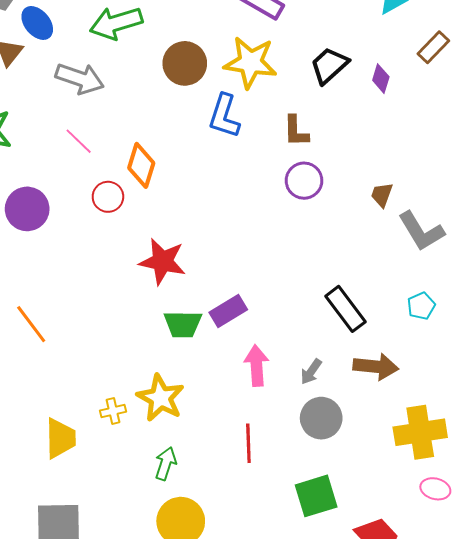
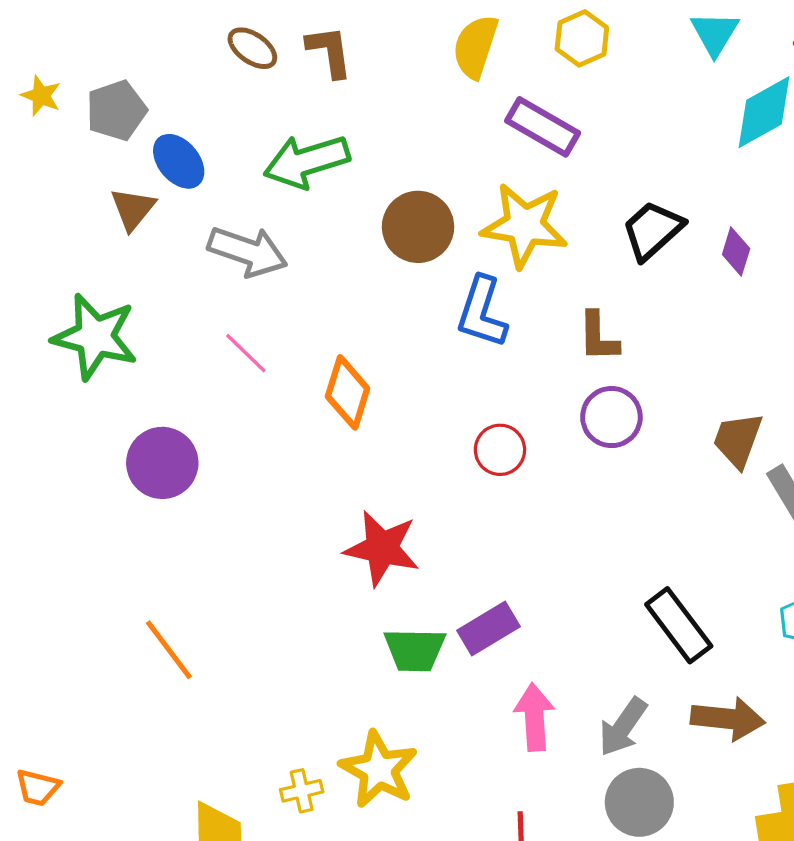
brown trapezoid: (382, 195) -> (738, 440), size x1.4
red circle: (108, 197) -> (500, 450), moved
gray arrow: (311, 372) -> (623, 727), size x1.4

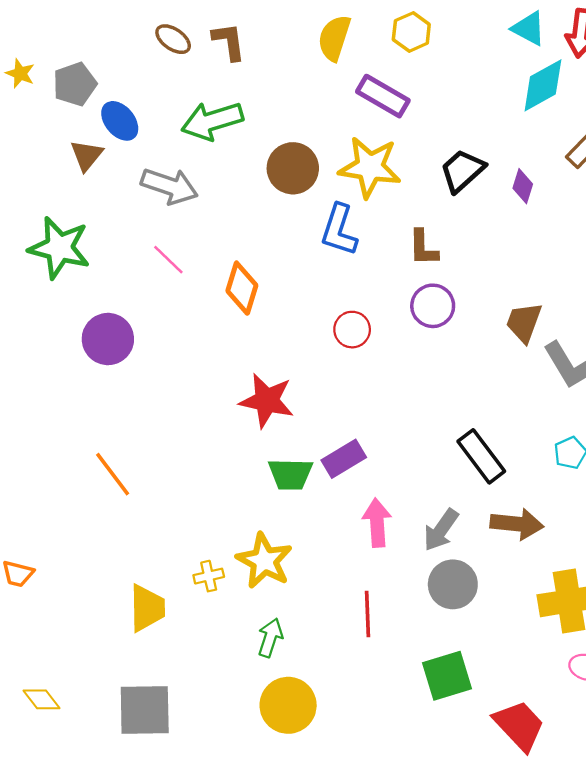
cyan triangle: (715, 33) -> (529, 28), moved, turned -33

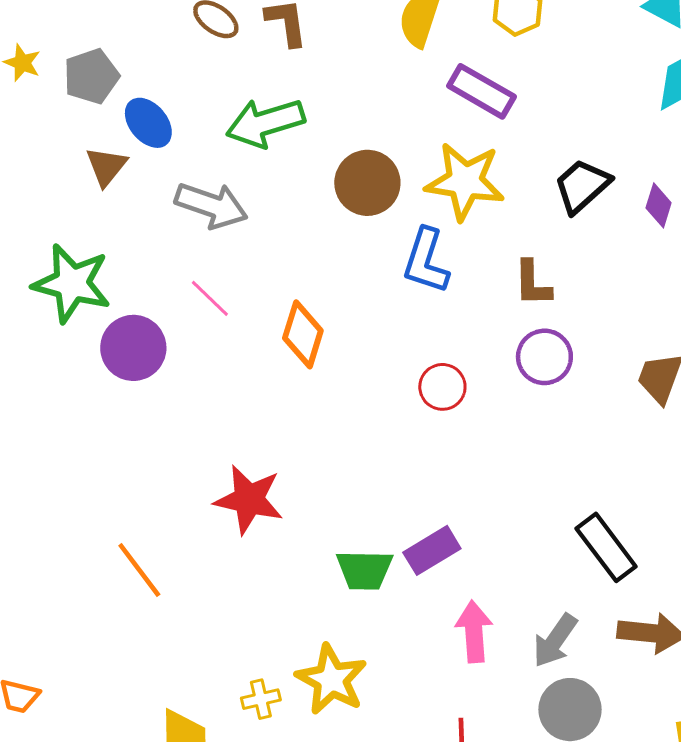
purple circle: (108, 339) -> (133, 348), moved
red star: (267, 401) -> (249, 499), moved

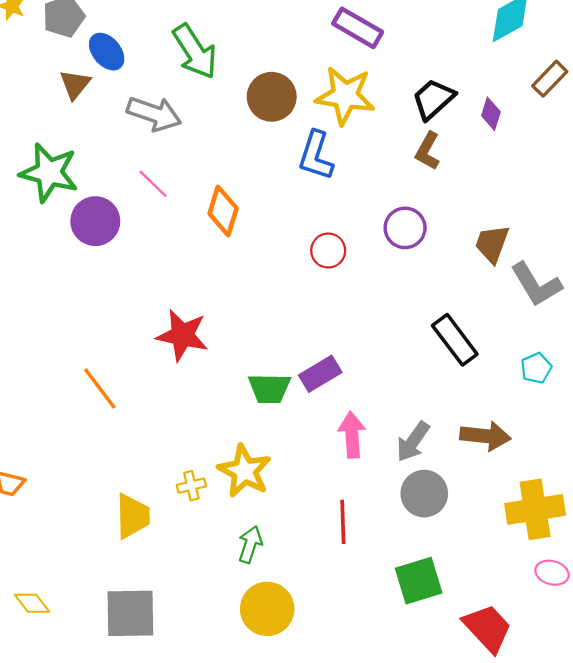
green arrow: (265, 123) -> (195, 52), turned -106
brown L-shape: (532, 283) -> (428, 151), moved, turned 30
black rectangle: (606, 547) -> (455, 340), moved

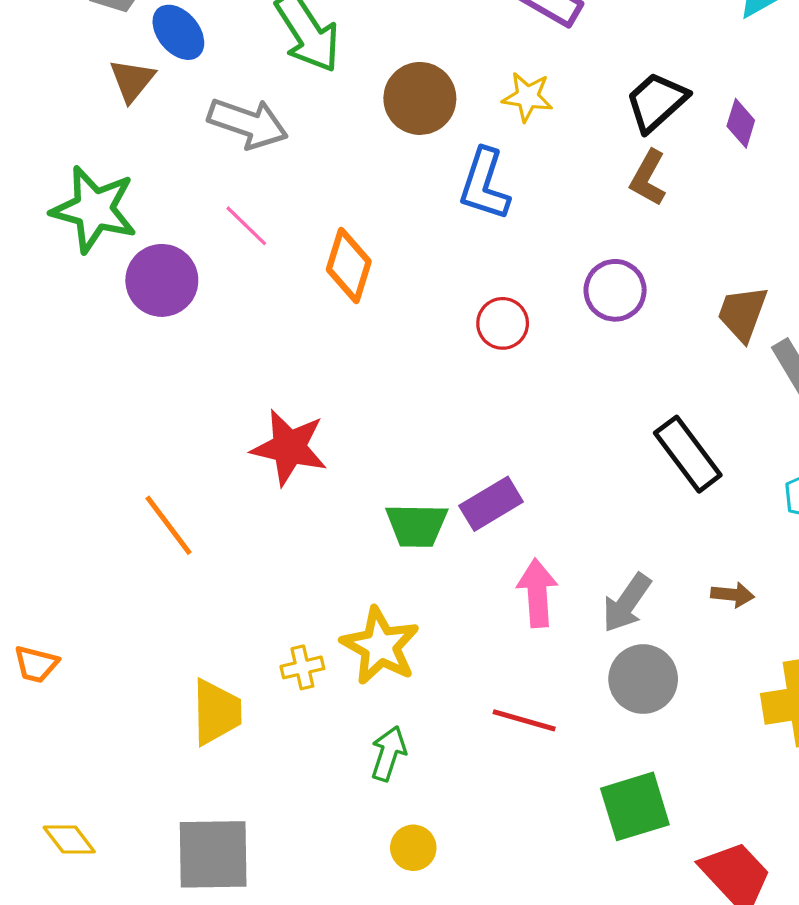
yellow star: (345, 96) -> (527, 97), size x0.6
brown arrow: (485, 436) -> (733, 595), size x0.6
red line: (343, 522) -> (524, 720), turned -72
yellow circle: (267, 609) -> (413, 848), size x0.6

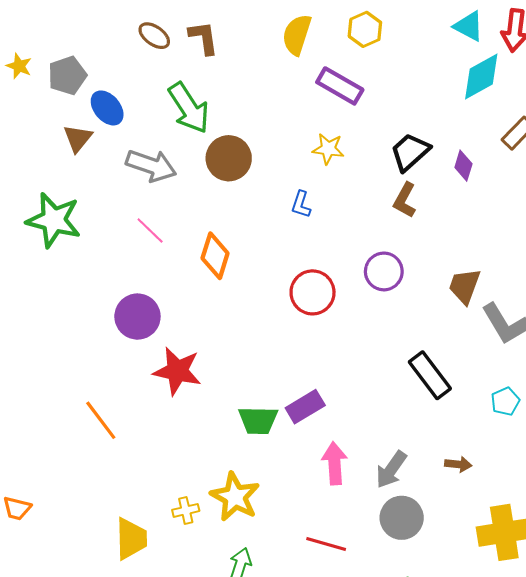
brown circle: (420, 98) -> (229, 158), moved
blue L-shape: (484, 184) -> (301, 204), size x0.6
purple circle: (162, 280) -> (137, 317), moved
red circle: (503, 323) -> (313, 292), size x1.4

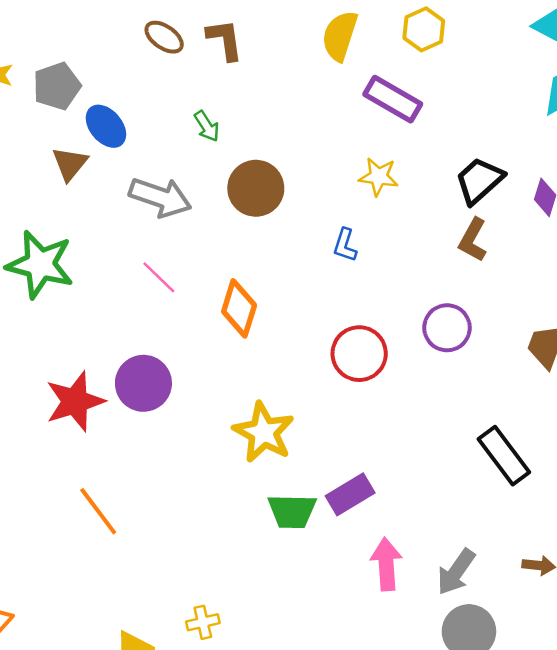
green arrow: (189, 108) -> (207, 126), size x0.5
red star: (177, 371) -> (75, 401), moved, turned -30
yellow star: (235, 497) -> (264, 432), moved

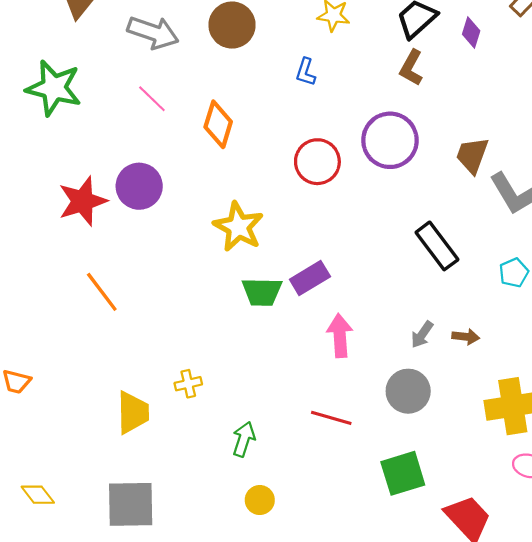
purple circle: (447, 328) -> (390, 140), size x1.4
gray arrow: (456, 572) -> (422, 335), moved, size x0.7

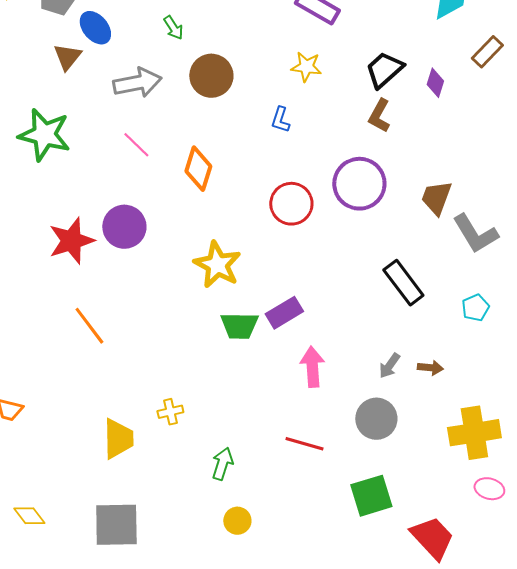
gray arrow: (153, 33) -> (137, 83), turned -30

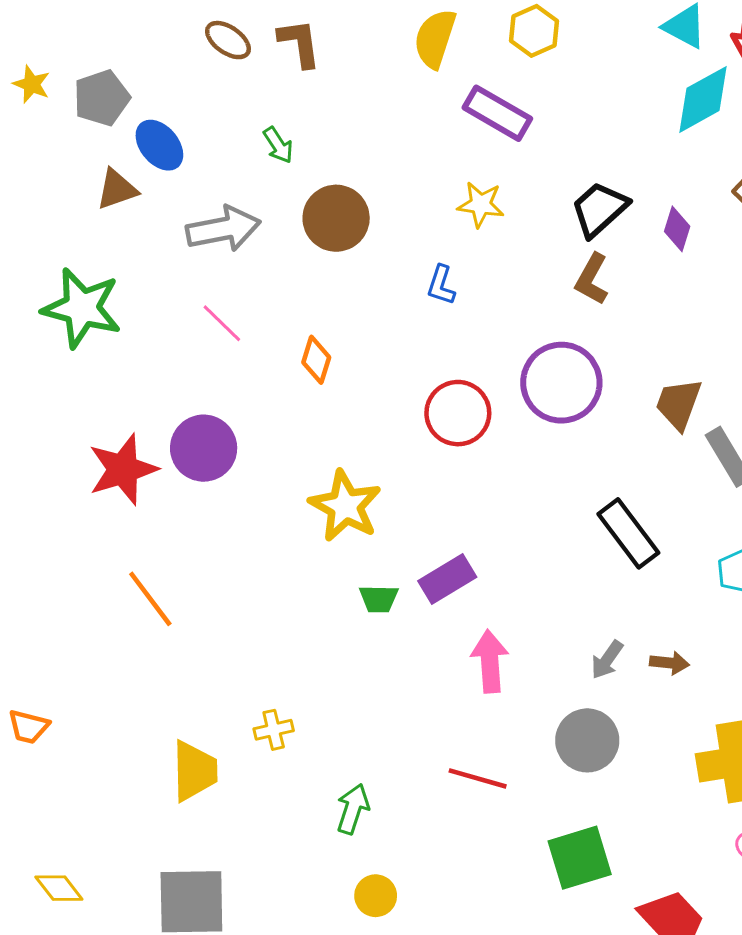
brown triangle: (67, 57) -> (117, 189), turned 32
orange diamond: (198, 169) -> (316, 360), size x0.7
green trapezoid: (239, 326) -> (379, 599), size x0.7

